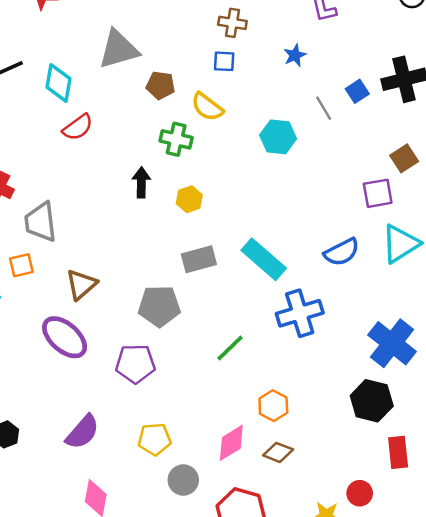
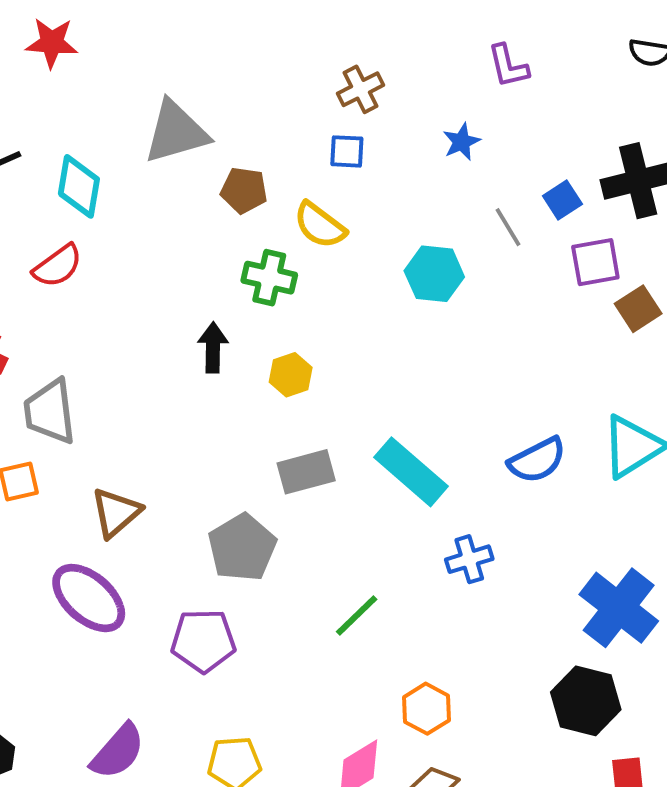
brown cross: (232, 23) -> (361, 89), turned -36
red semicircle: (78, 127) -> (58, 266), moved
purple square: (378, 193) -> (595, 262), moved
gray pentagon: (159, 306) -> (242, 548), turned -30
blue cross: (300, 313) -> (469, 559), size x0.6

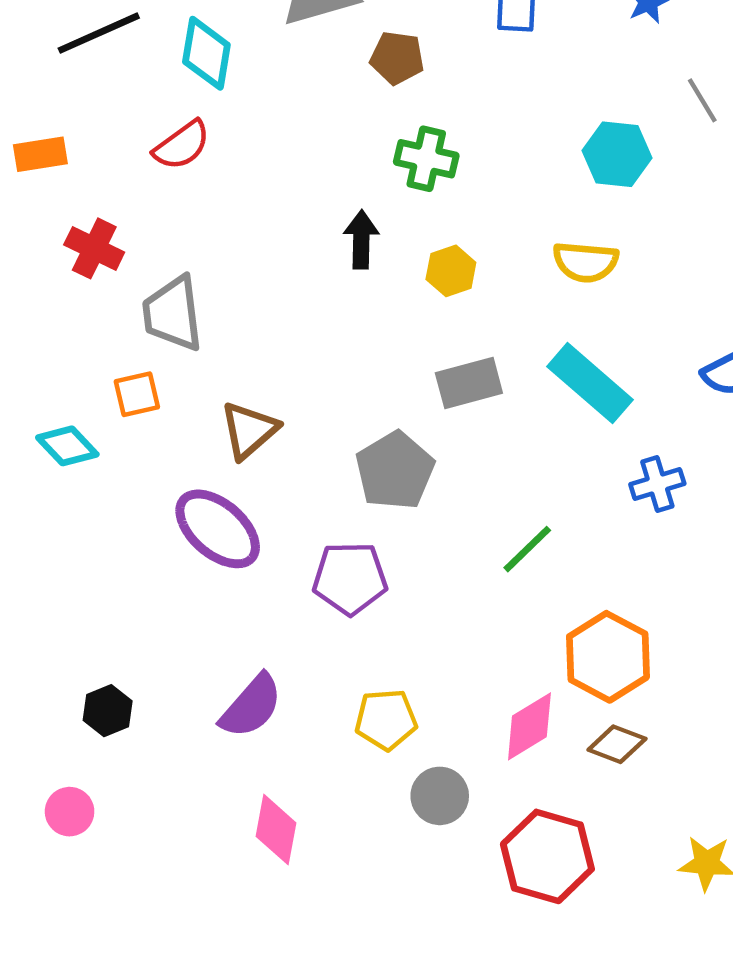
yellow semicircle: (320, 225) -> (586, 262), moved, turned -32
orange hexagon: (427, 709) -> (608, 657), size x1.5

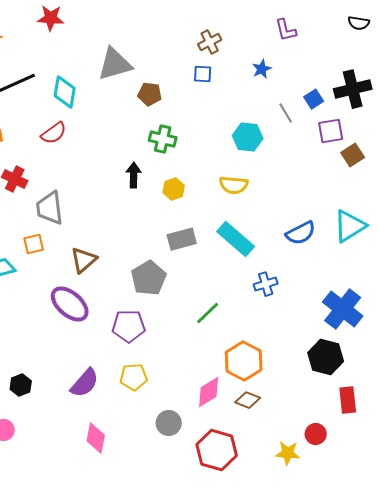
yellow pentagon: (386, 720) -> (134, 377), moved

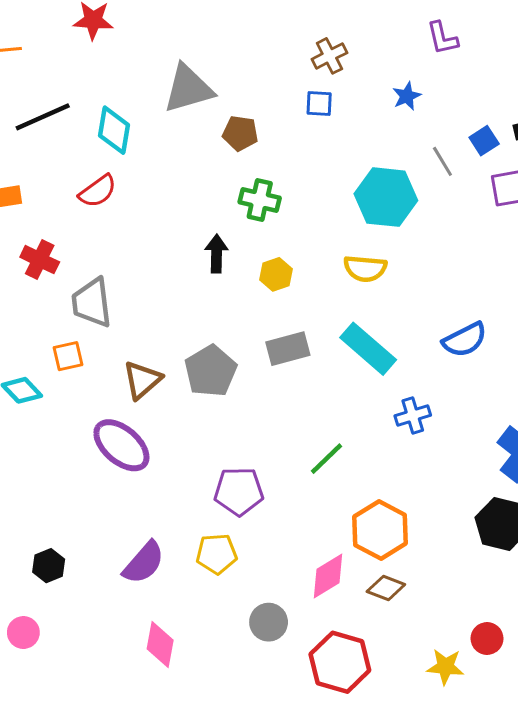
cyan hexagon: (248, 137) -> (386, 197), size x1.4
gray pentagon: (149, 278) -> (211, 371), moved
purple pentagon: (129, 326) -> (239, 491), moved

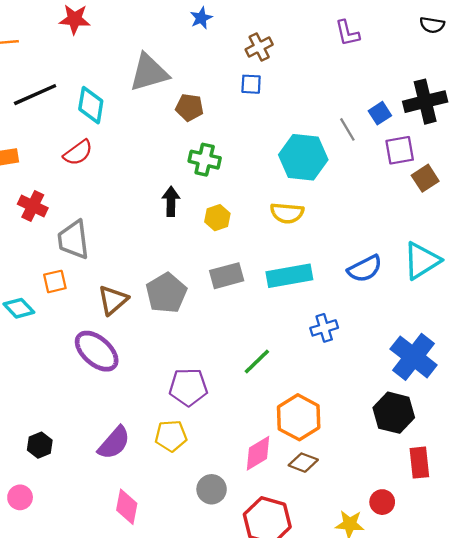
blue star: (407, 96) -> (201, 18), moved
cyan rectangle: (368, 349) -> (289, 276), turned -51

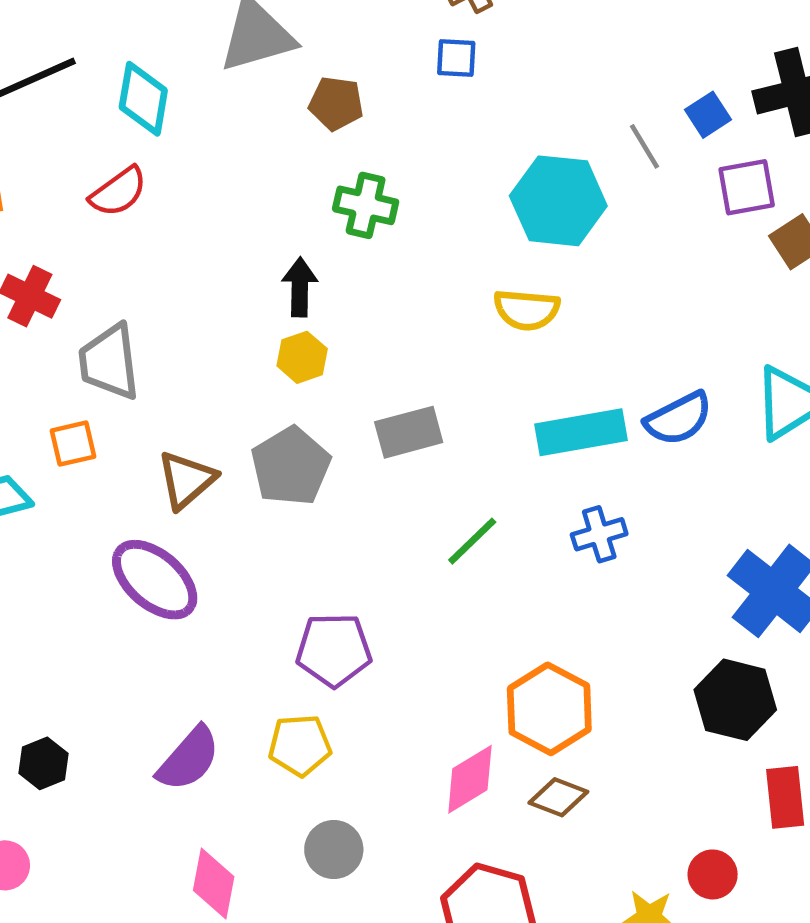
yellow hexagon: (217, 218) -> (302, 357), moved
cyan rectangle: (289, 276) -> (581, 432), moved
green line: (257, 362) -> (472, 541), moved
gray circle: (212, 489) -> (334, 850), moved

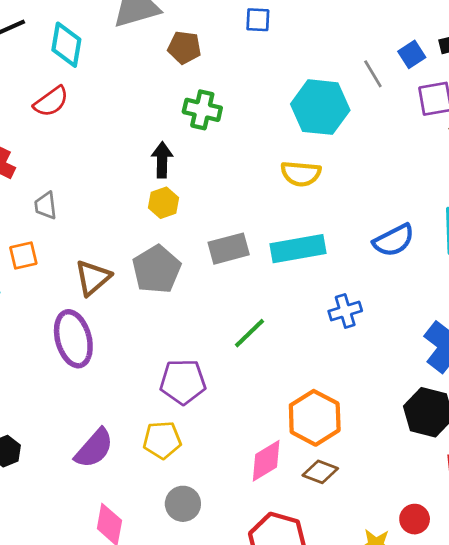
gray trapezoid: (109, 362) -> (46, 206), size x0.6
cyan rectangle: (581, 432) -> (298, 249), moved
green line: (472, 541) -> (249, 333), moved
purple ellipse: (155, 580) -> (73, 339), turned 34

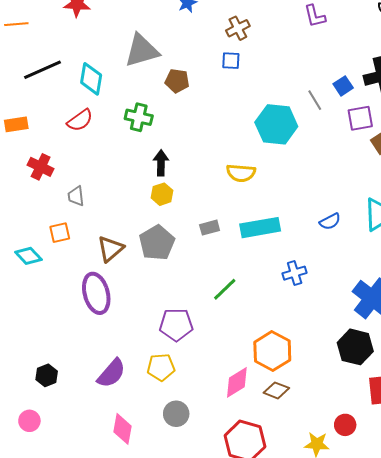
green cross: (202, 110) -> (139, 117), moved
yellow semicircle: (301, 174) -> (241, 173), moved
blue semicircle: (394, 240) -> (330, 221), size x0.7
gray rectangle: (229, 249) -> (210, 228), size x0.7

